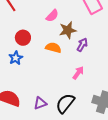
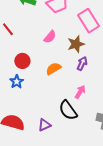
brown star: (68, 30) -> (76, 44), moved
orange semicircle: (53, 48) -> (53, 69), turned -42
black semicircle: (65, 103) -> (68, 110), moved, turned -70

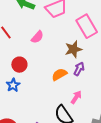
pink semicircle: (50, 37) -> (37, 37), moved
orange semicircle: (53, 69) -> (59, 74), moved

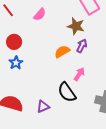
brown star: (73, 49) -> (76, 26), turned 30
red circle: (19, 65) -> (14, 42), moved

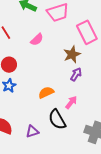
brown star: (76, 26) -> (72, 54), turned 30
orange semicircle: (62, 52) -> (46, 92), moved

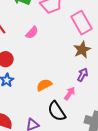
brown star: (72, 54) -> (82, 50), moved
purple arrow: (76, 74) -> (83, 75), moved

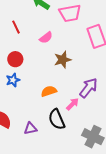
brown star: (82, 50) -> (63, 60), moved
purple arrow: (83, 75) -> (89, 88), size x1.5

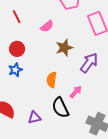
purple arrow: (89, 88) -> (89, 63), moved
orange semicircle: (49, 91) -> (52, 80), turned -63

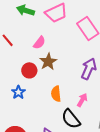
brown star: (64, 48) -> (48, 62), moved
red circle: (17, 49) -> (29, 70), moved

